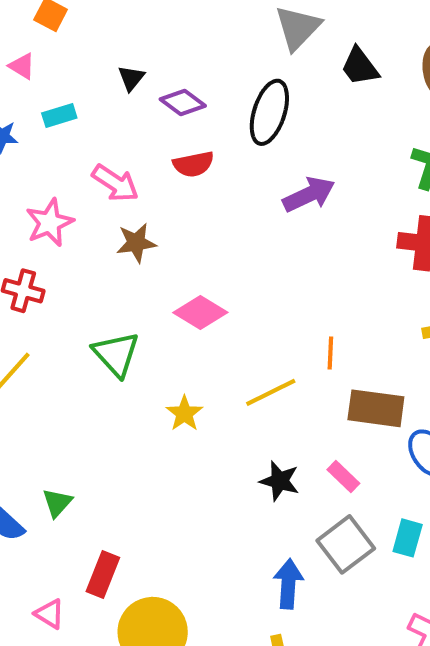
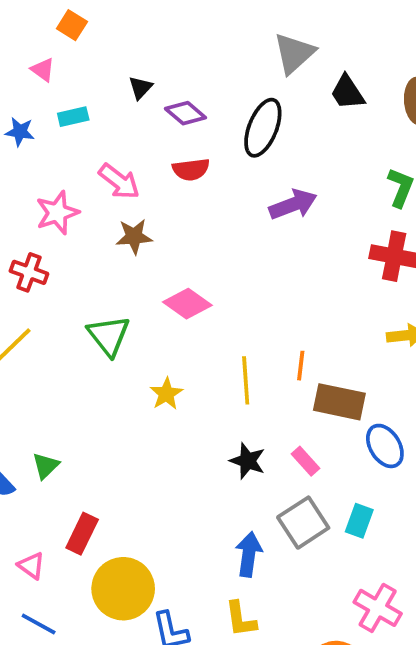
orange line: (330, 353) -> (301, 366), moved
yellow line: (271, 392) -> (246, 380), turned -72

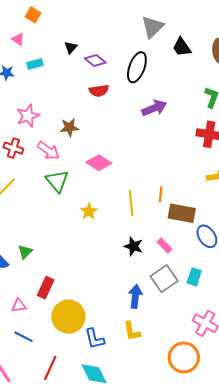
pink arrow: (119, 181) -> (48, 151), moved
pink triangle: (31, 566) -> (19, 306), turned -42

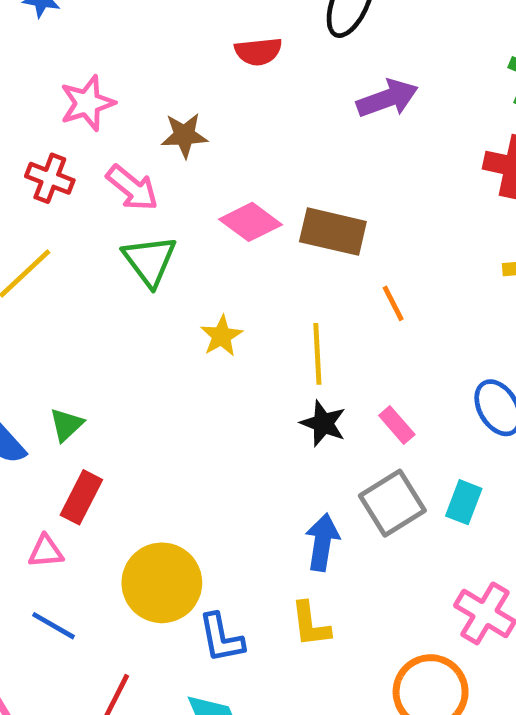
orange line: (161, 194) -> (393, 303), turned -35
yellow line: (131, 203) -> (317, 354), moved
brown rectangle: (182, 213) -> (333, 232), moved
red rectangle: (46, 288) -> (81, 497), moved

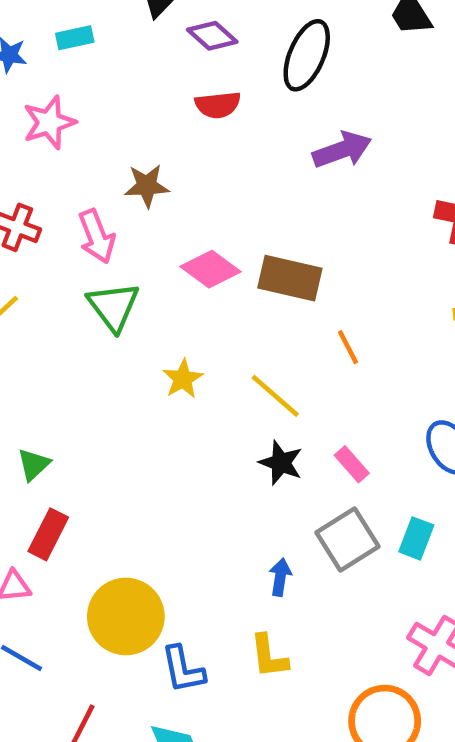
pink star: (87, 103) -> (49, 122), moved
pink arrow: (132, 188) -> (97, 236), turned 30
yellow line: (317, 354) -> (275, 396), turned -46
blue arrow: (322, 542) -> (280, 577), size x0.7

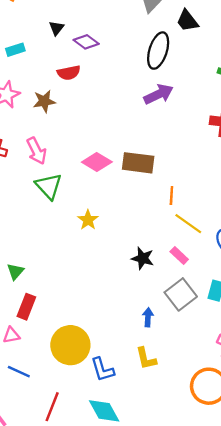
black ellipse: (307, 55) -> (158, 51), moved
red semicircle: (218, 105) -> (69, 73), moved
brown star: (147, 186) -> (44, 101), moved
orange line: (348, 347) -> (171, 195), turned 36
yellow line: (275, 396) -> (188, 224), moved

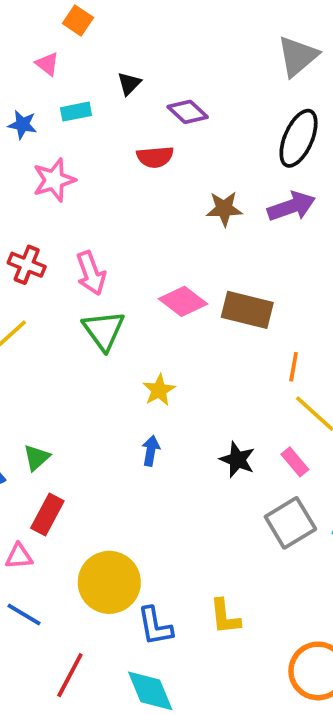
black triangle: (56, 28) -> (129, 84), moved
brown star: (44, 101) -> (224, 209), moved
blue arrow: (148, 317) -> (151, 451), moved

